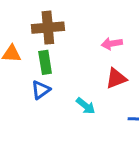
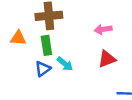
cyan arrow: (86, 106) -> (65, 64), moved

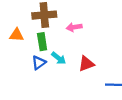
pink arrow: (103, 29) -> (74, 27), moved
red triangle: (107, 59) -> (86, 64), moved

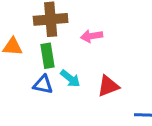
blue triangle: (39, 63) -> (43, 85), turned 48

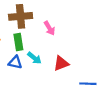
pink arrow: (92, 36) -> (49, 28), turned -112

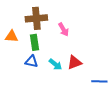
cyan arrow: (34, 58) -> (55, 64), moved

